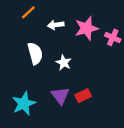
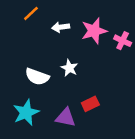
white semicircle: (35, 53) -> (37, 77), moved, turned 125
purple triangle: (60, 96) -> (66, 117), moved, turned -42

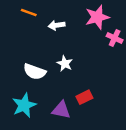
orange line: (31, 13) -> (29, 12), turned 63
pink star: (94, 31) -> (97, 17), moved

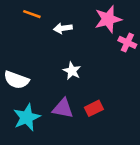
white semicircle: (35, 72) -> (16, 80), moved
purple triangle: (61, 110) -> (63, 108), moved

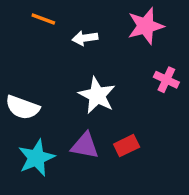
pink cross: (127, 42) -> (166, 80), moved
white star: (72, 71) -> (97, 95), size x1.5

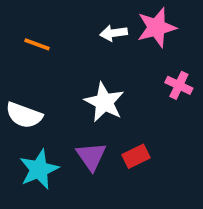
orange line: (43, 19) -> (37, 44), moved
white arrow: (85, 38) -> (114, 33), moved
purple triangle: (85, 146) -> (91, 156), turned 44

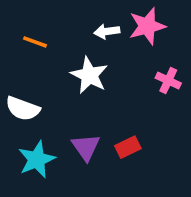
white star: (104, 102) -> (89, 75), moved

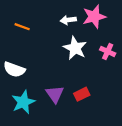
white star: (89, 75) -> (75, 48), moved

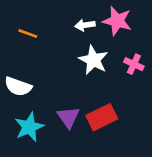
pink star: (94, 17) -> (117, 21), turned 30
red rectangle: (82, 94) -> (102, 117), size x1.5

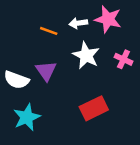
orange line: (28, 33) -> (49, 31), moved
purple triangle: (68, 117) -> (46, 71), moved

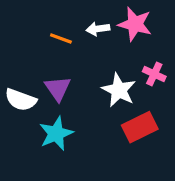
white star: (86, 55) -> (119, 90), moved
red rectangle: (94, 108) -> (140, 127), moved
cyan star: (27, 117) -> (56, 134), moved

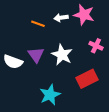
white star: (119, 90) -> (62, 55), moved
cyan star: (56, 134) -> (50, 95), moved

